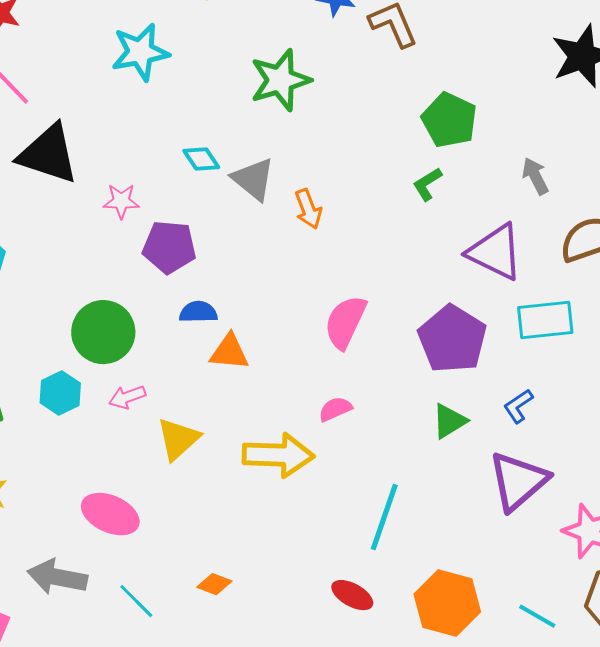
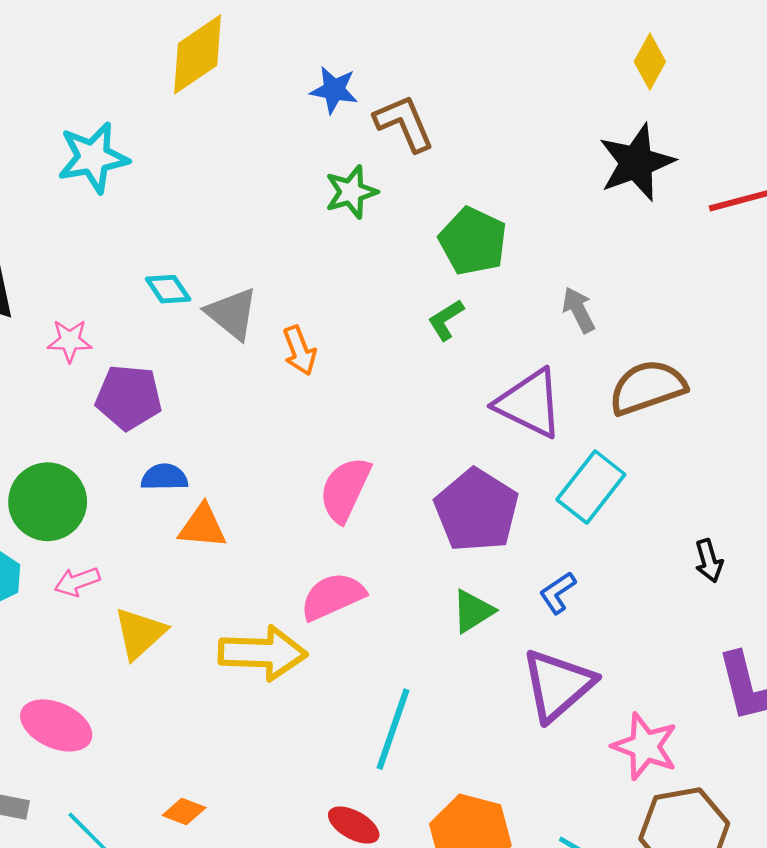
green star: (280, 80) -> (351, 192), moved, size x0.7
cyan rectangle: (545, 320) -> (591, 487), turned -46
pink semicircle: (335, 409) -> (333, 596), size x1.6

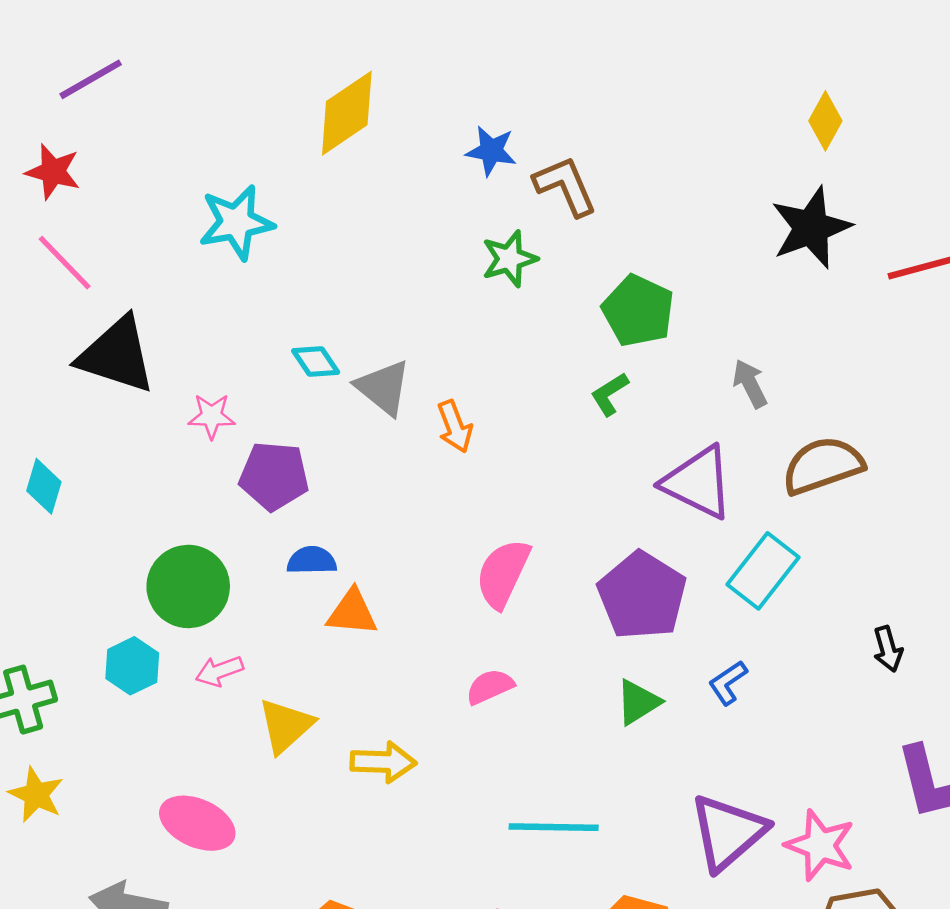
pink semicircle: (333, 596) -> (490, 687), size x0.7
yellow arrow: (263, 653) -> (383, 762), moved, size x0.7
purple triangle: (558, 685) -> (728, 832), moved
cyan line: (393, 729) -> (554, 827), turned 72

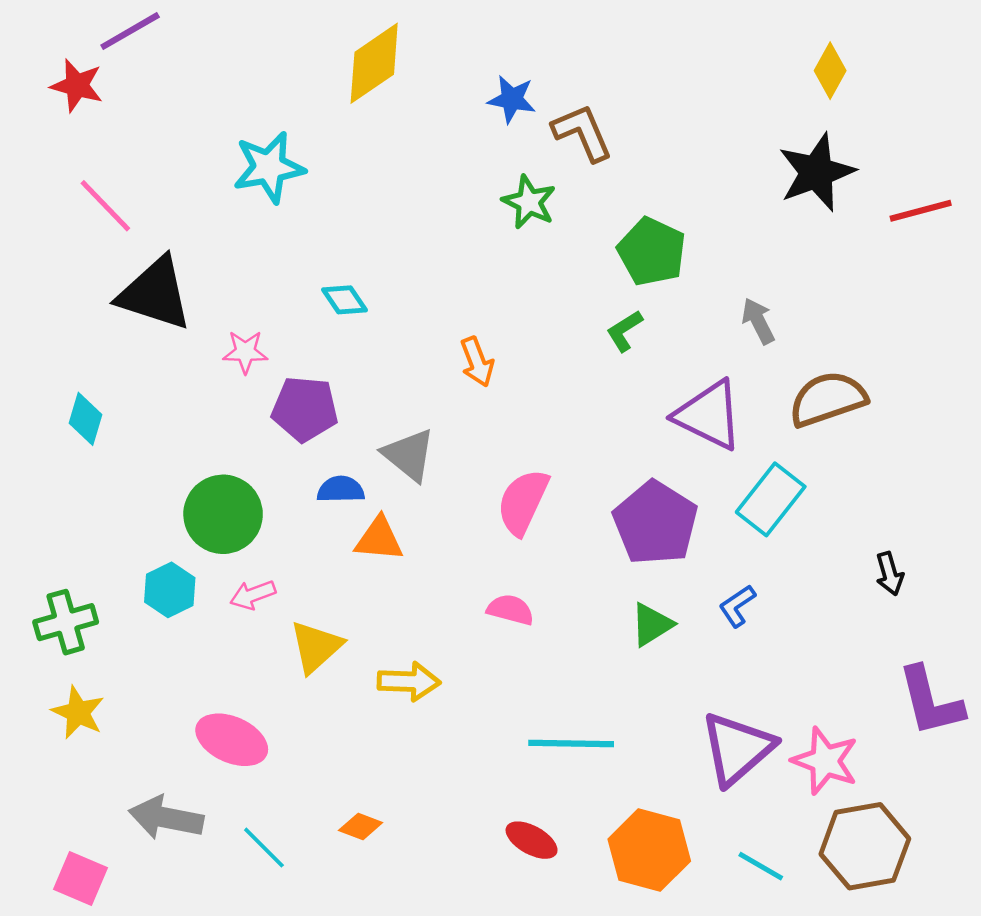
red star: (53, 172) -> (77, 86), moved
green star: (509, 259) -> (529, 202), turned -30
gray triangle: (383, 388) -> (409, 455), moved
pink semicircle: (490, 687) -> (510, 610), turned 39

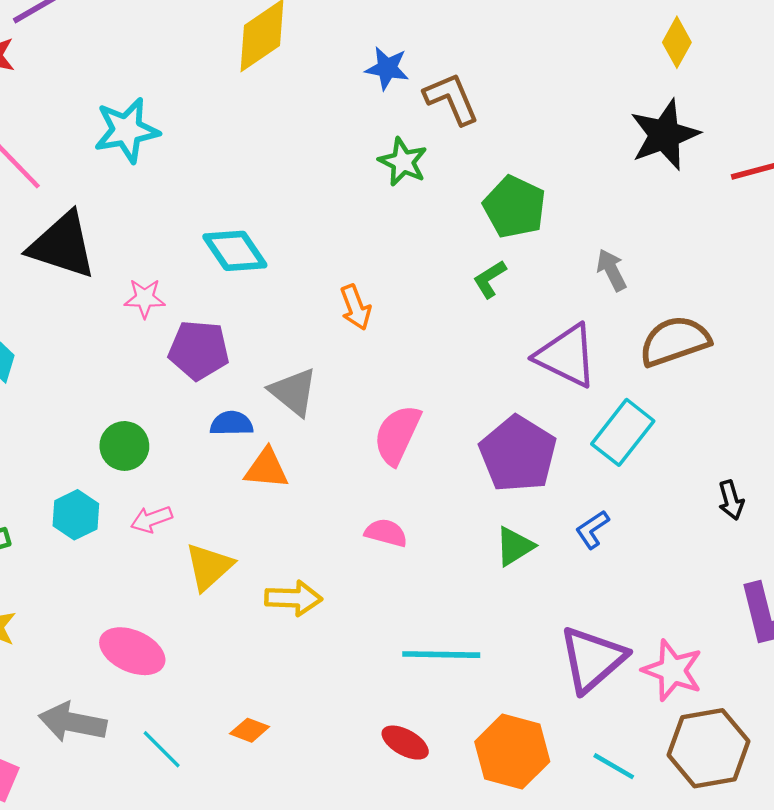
cyan star: (269, 167) -> (127, 130), moved
cyan diamond: (344, 300) -> (235, 251), size x1.5
green circle: (223, 514) -> (124, 446), size x0.7

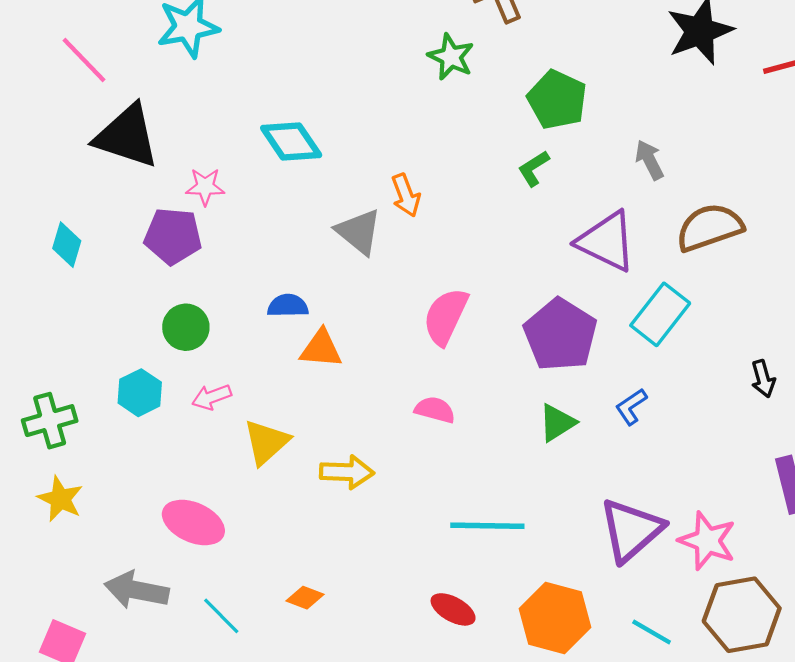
purple pentagon: (199, 350) -> (173, 236), moved
gray triangle: (294, 392) -> (359, 232), moved

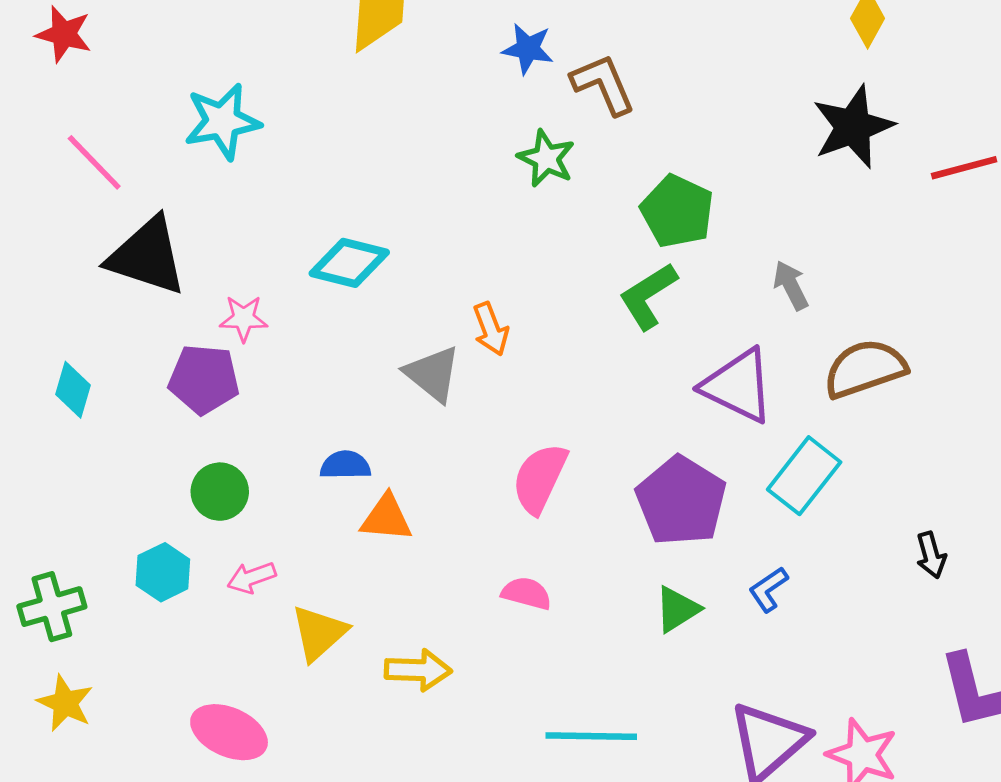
cyan diamond: (291, 142) -> (349, 263), turned -42
green L-shape: (534, 168) -> (648, 296), size x1.5

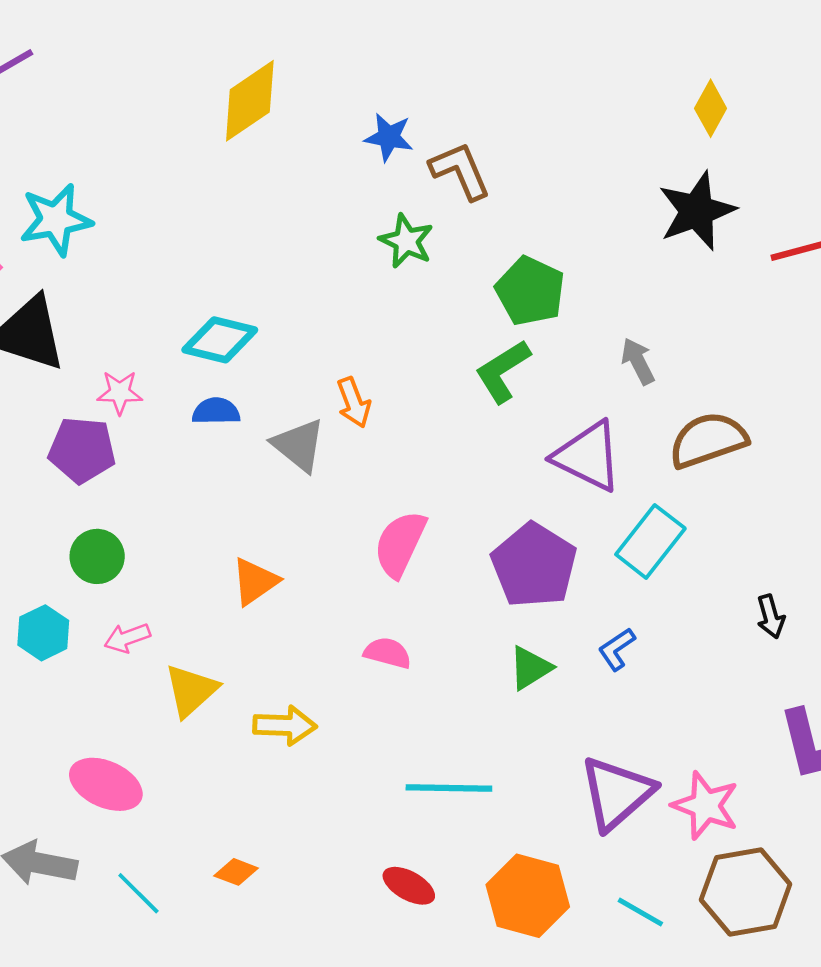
cyan star: (222, 121) -> (56, 220), moved
blue semicircle: (345, 465) -> (216, 411), moved
orange triangle: (386, 518) -> (255, 582), turned -40

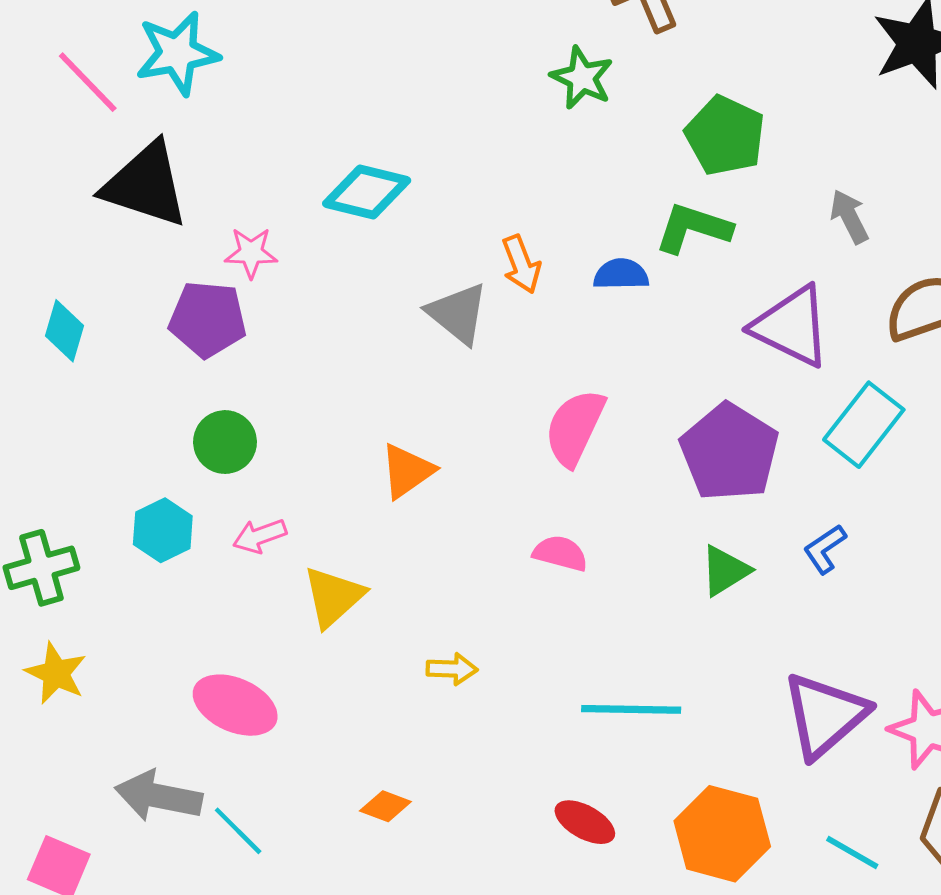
green L-shape: (503, 371) -> (693, 228), turned 50
blue semicircle: (216, 411) -> (621, 274), moved
yellow arrow: (285, 725) -> (452, 669), moved, size x0.7
cyan line: (138, 893) -> (238, 831), moved

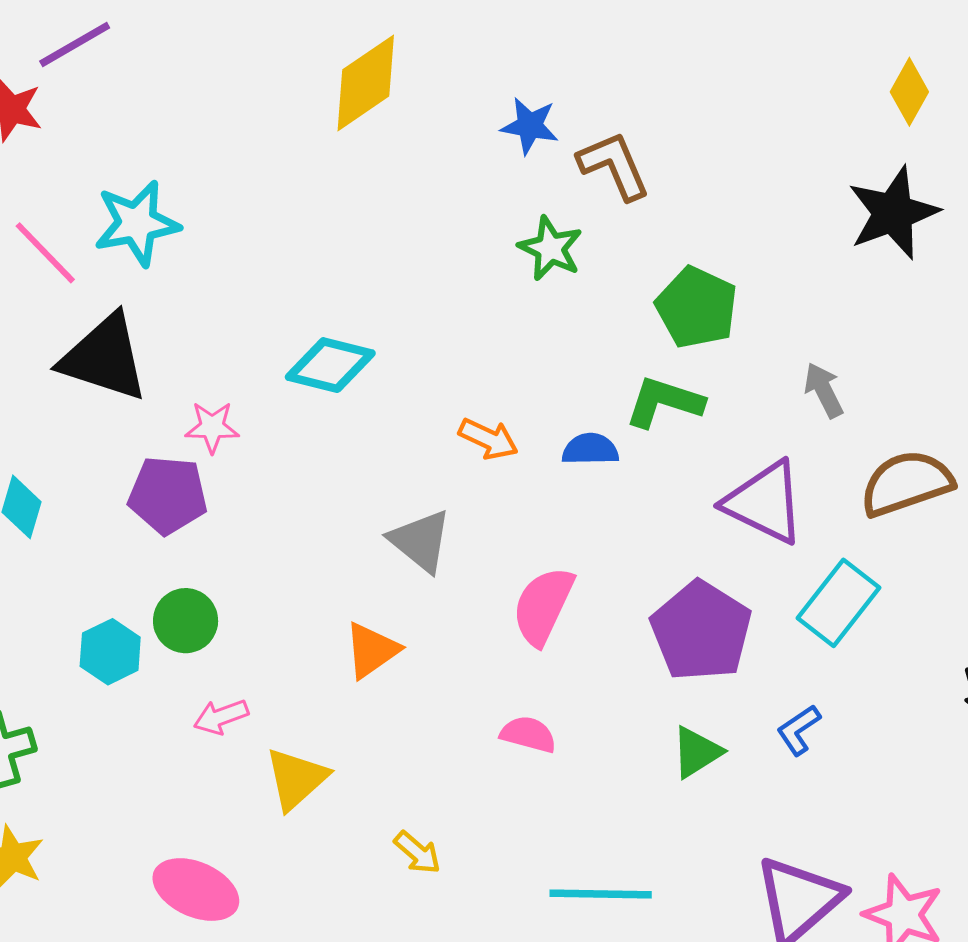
orange arrow: (521, 264) -> (488, 439), turned -44
gray triangle: (458, 313) -> (420, 541), moved
cyan hexagon: (163, 530) -> (110, 652), moved
yellow arrow: (452, 669) -> (417, 853), turned 39

